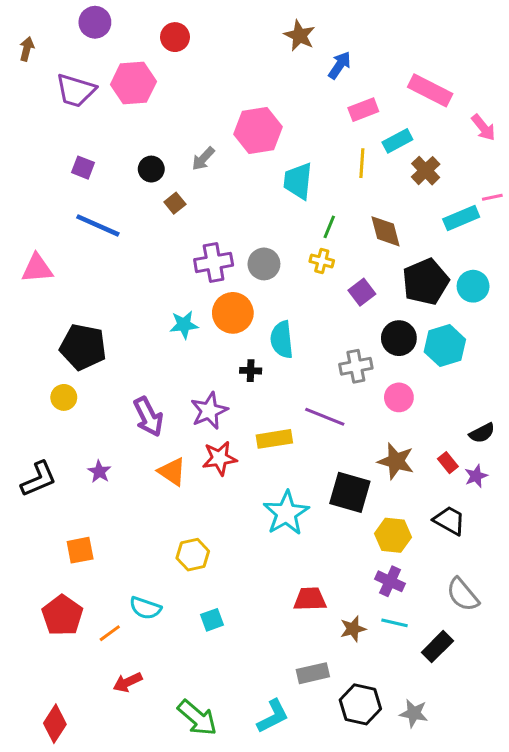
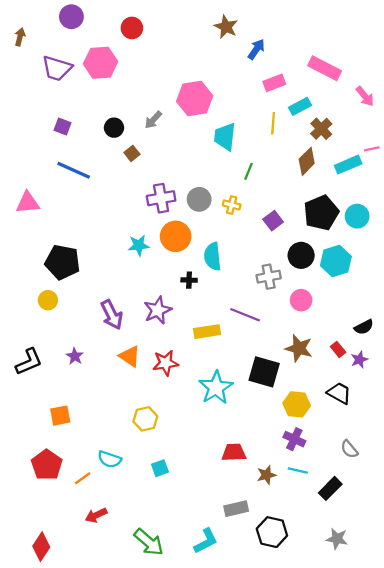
brown diamond: (386, 231) -> (307, 161), moved, turned 60
yellow cross: (322, 261) -> (232, 205), moved
red star: (219, 458) -> (166, 363), moved
gray semicircle: (463, 595) -> (349, 449), size x0.7
gray star: (414, 713) -> (337, 539), moved

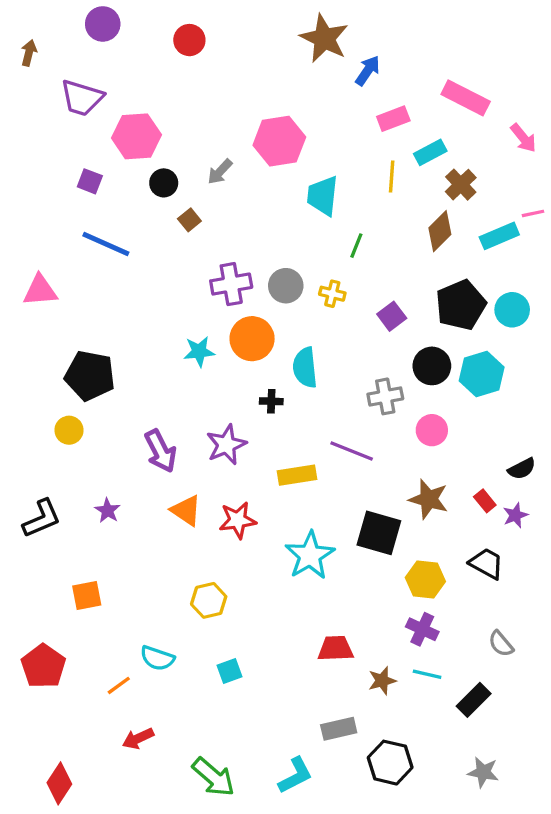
brown star: (226, 27) -> (324, 38), size x1.4
pink hexagon: (101, 63) -> (136, 136), moved
red pentagon: (47, 465) -> (43, 666), moved

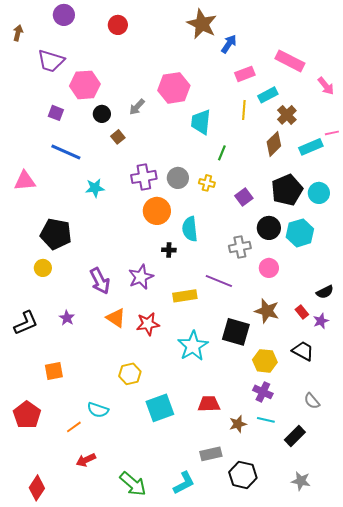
cyan star: (199, 352) -> (95, 188), moved
cyan square: (230, 671) -> (160, 408), moved, size x1.8

